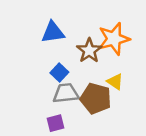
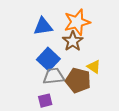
orange star: (114, 39) -> (77, 22), moved
blue square: (59, 73) -> (48, 59), size x1.5

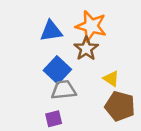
orange star: (77, 22) -> (91, 26), turned 30
brown pentagon: (78, 80) -> (120, 106), moved

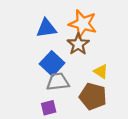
brown pentagon: (120, 106) -> (93, 96), moved

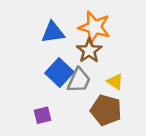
gray trapezoid: (58, 82) -> (79, 80), moved, turned 120
purple square: (49, 108) -> (43, 115), moved

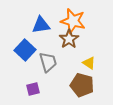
blue square: (59, 73) -> (25, 50), moved
gray trapezoid: (79, 80) -> (48, 62), moved, turned -40

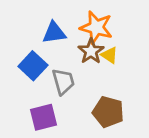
yellow triangle: (89, 63) -> (109, 55), moved
purple square: (33, 89) -> (43, 117), size x1.5

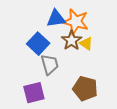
blue triangle: (54, 33) -> (56, 18), moved
blue square: (33, 66) -> (38, 44), moved

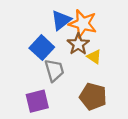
blue triangle: (56, 18) -> (61, 20), turned -30
yellow triangle: (86, 44) -> (94, 57), moved

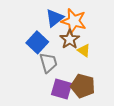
purple square: (37, 101) -> (62, 89), moved, turned 30

